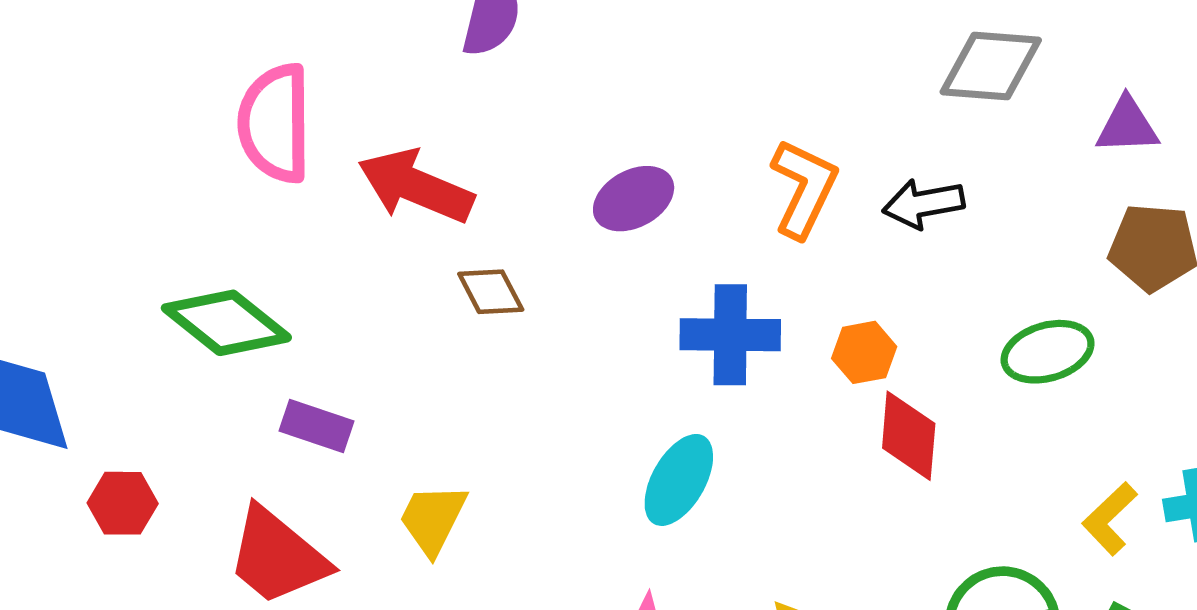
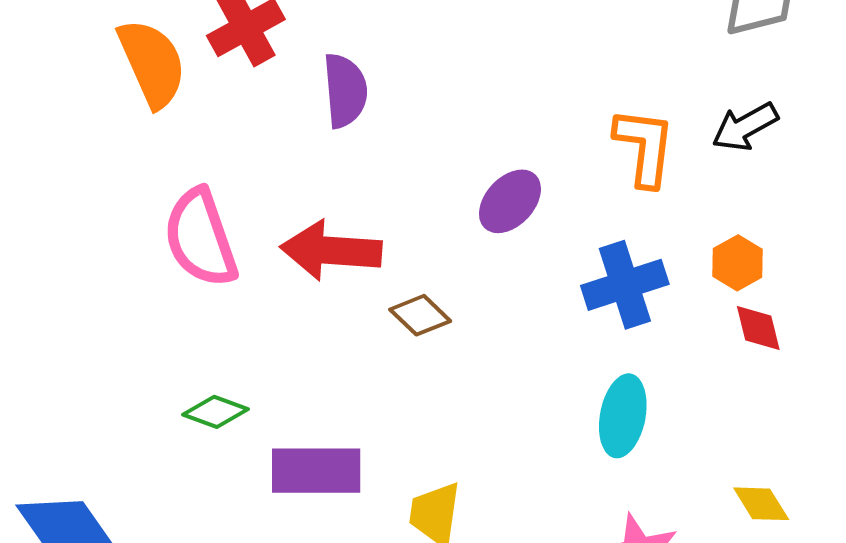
green diamond: (226, 323) -> (216, 412), size x0.6
purple rectangle: (317, 426) -> (316, 471), size x1.5
red diamond: (909, 436) -> (758, 328), moved, size x0.7

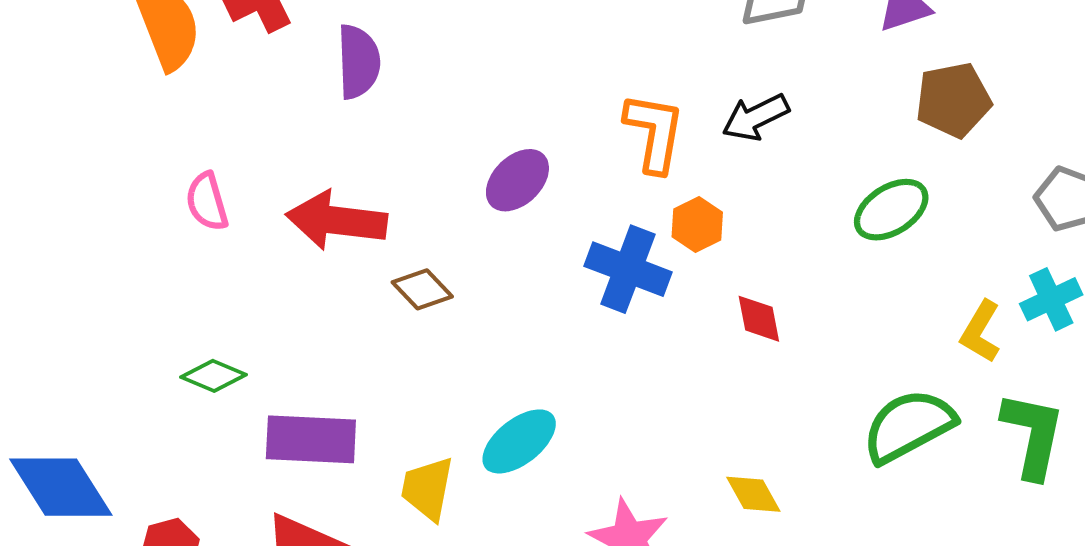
pink semicircle: (200, 238) -> (207, 202), size x0.6
orange hexagon: (738, 263) -> (697, 225), moved
blue cross: (625, 285) -> (628, 269), turned 36
cyan ellipse: (623, 416) -> (519, 441), moved, turned 38

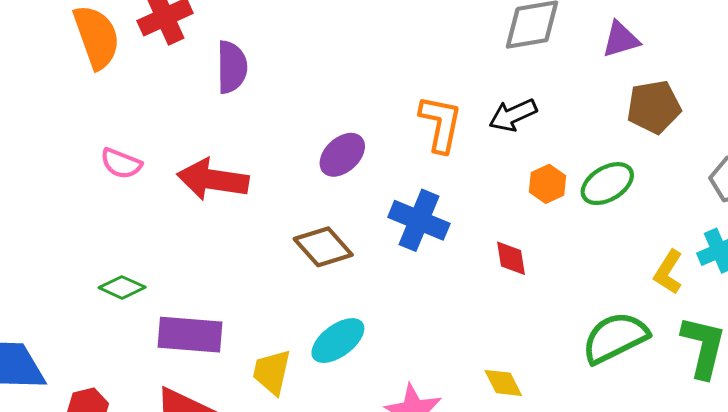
pink semicircle: (207, 202) -> (121, 163), turned -54
orange hexagon: (697, 225) -> (547, 184), moved
brown diamond: (422, 289) -> (323, 247), moved, size x1.4

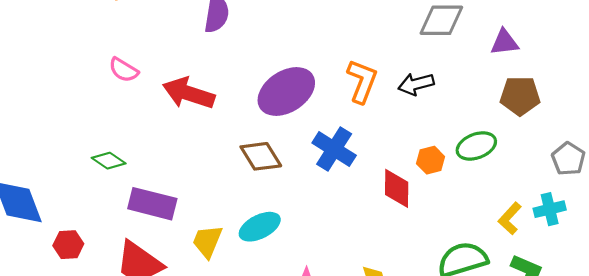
purple ellipse: (342, 155) -> (286, 91), size x1.6
orange hexagon: (547, 184) -> (431, 160), moved
red diamond: (511, 258) -> (397, 188), size x1.4

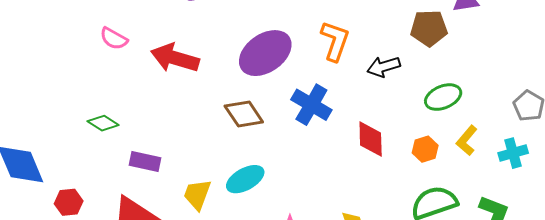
black arrow: (416, 84) -> (384, 67), moved
brown pentagon: (520, 96) -> (429, 28), moved
orange hexagon: (431, 160) -> (425, 149), moved
purple rectangle: (152, 204) -> (145, 162), size x0.7
yellow L-shape: (510, 218) -> (467, 140), moved

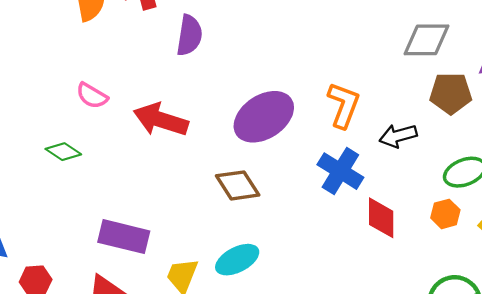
blue cross: (311, 105) -> (340, 171), moved
green diamond: (103, 123) -> (63, 152), moved
orange hexagon: (425, 149) -> (445, 214), moved
purple rectangle: (145, 162) -> (124, 237), size x1.4

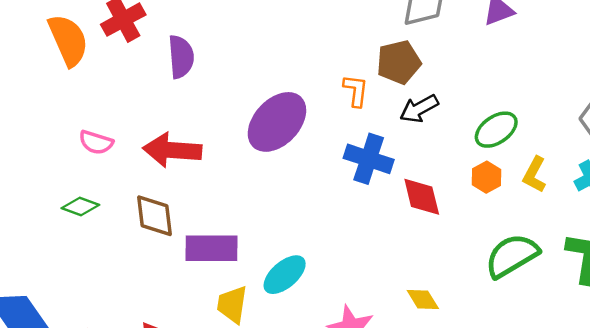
brown pentagon: (451, 93) -> (399, 62), moved
orange L-shape: (344, 105) -> (356, 91), size x0.7
brown diamond: (238, 185) -> (154, 216), moved, turned 39
purple rectangle: (124, 237) -> (212, 248), moved

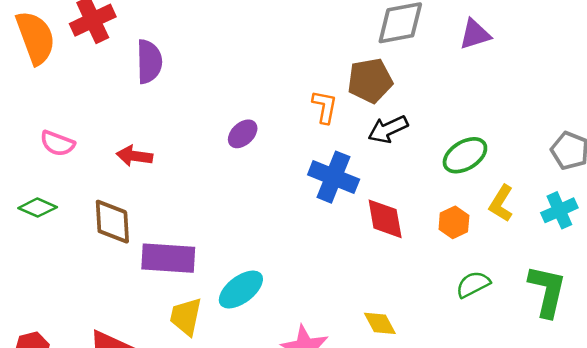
purple ellipse: (277, 122) -> (243, 134), size x0.5
red arrow: (172, 150) -> (134, 156), size x0.6
orange hexagon: (486, 177) -> (454, 222), moved
green semicircle: (512, 256) -> (473, 284), size x0.6

